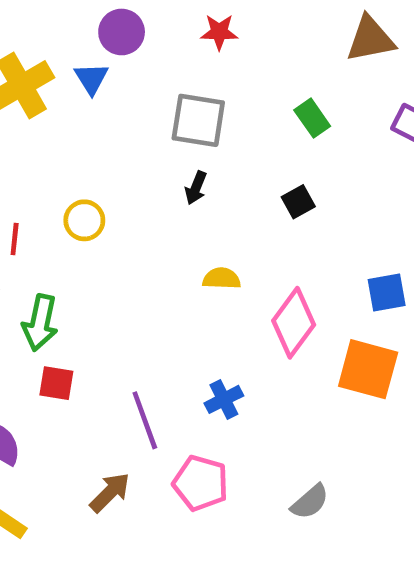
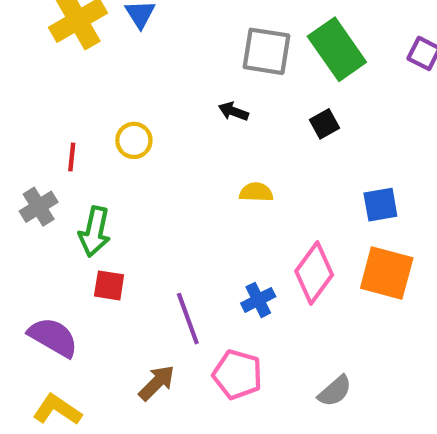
green rectangle: (312, 118) -> (337, 49), size x1.8
gray square: (198, 120) -> (267, 51), moved
black arrow: (196, 188) -> (233, 111), turned 88
blue square: (387, 292) -> (380, 205), moved
pink diamond: (294, 323) -> (314, 273), moved

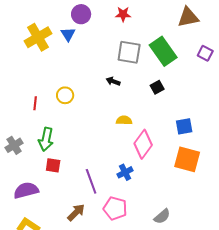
gray cross: (39, 207) -> (14, 145), moved
pink diamond: (314, 273) -> (143, 144), moved
purple semicircle: (53, 337) -> (26, 190), turned -45

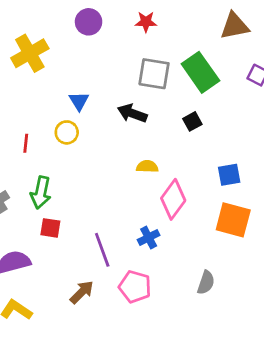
blue triangle: (68, 34) -> (79, 101), moved
black arrow: (113, 81) -> (132, 113), size x1.5
gray semicircle: (162, 216) -> (206, 283), moved, turned -30

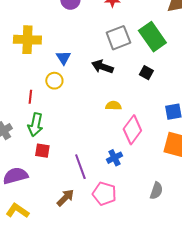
yellow cross: (30, 53) -> (27, 40), moved, turned 32
gray square: (154, 74) -> (118, 38), turned -30
black square: (192, 121) -> (146, 73), turned -32
red line: (26, 143) -> (30, 97), moved

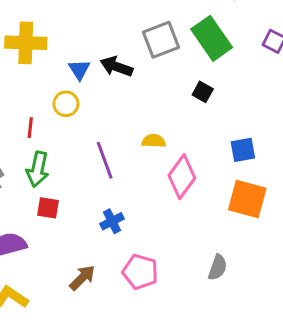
black arrow: (102, 67) -> (116, 67), moved
blue cross: (114, 158) -> (112, 221), moved
purple line: (80, 167) -> (105, 160), moved

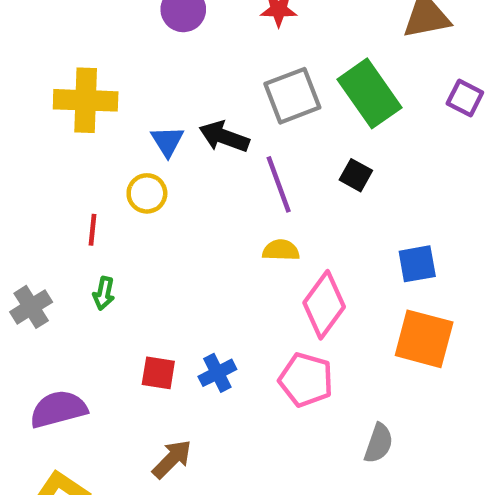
purple line: (105, 160) -> (279, 184), moved
green arrow: (38, 169) -> (104, 293), size x0.6
red square: (48, 208) -> (158, 373), moved
pink pentagon: (140, 272) -> (306, 380), moved

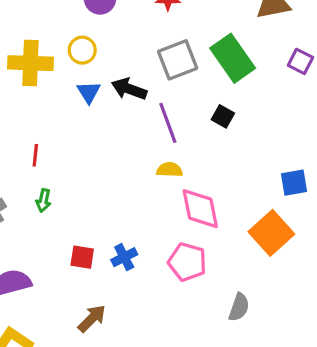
yellow circle: (147, 193) -> (82, 50), moved
blue square: (417, 264) -> (294, 183), moved
pink diamond: (324, 305) -> (200, 209), turned -48
orange square: (424, 339) -> (271, 233), turned 33

